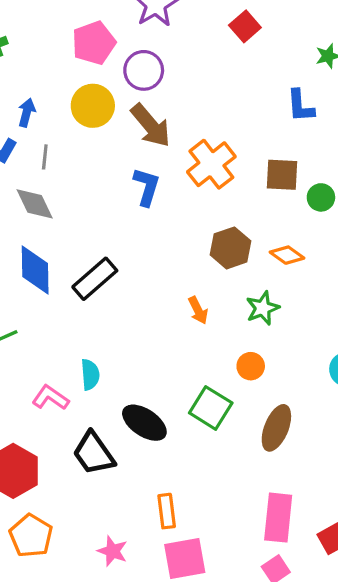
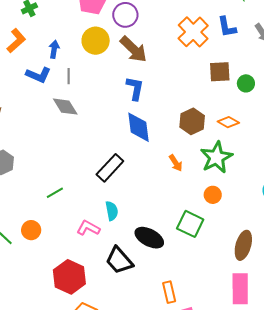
orange cross: (211, 164) -> (193, 32), moved
blue diamond: (35, 270) -> (138, 127), moved
black rectangle: (95, 279) -> (110, 168), moved
green star: (263, 308) -> (216, 157), size x1.5
brown ellipse: (276, 428) -> (243, 245), moved

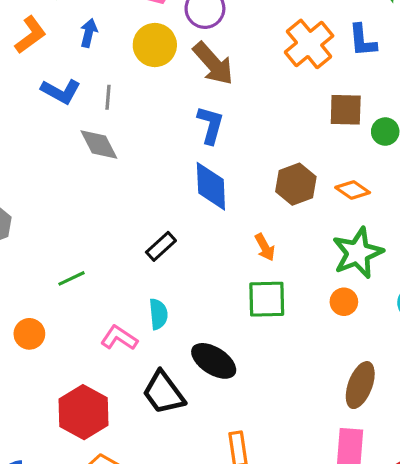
blue arrow: (54, 49) -> (89, 33), moved
green star: (216, 157) -> (358, 253), moved
black rectangle: (110, 168) -> (161, 246), size x0.7
orange circle: (213, 195) -> (344, 302), moved
green square: (190, 224) -> (267, 299), moved, turned -32

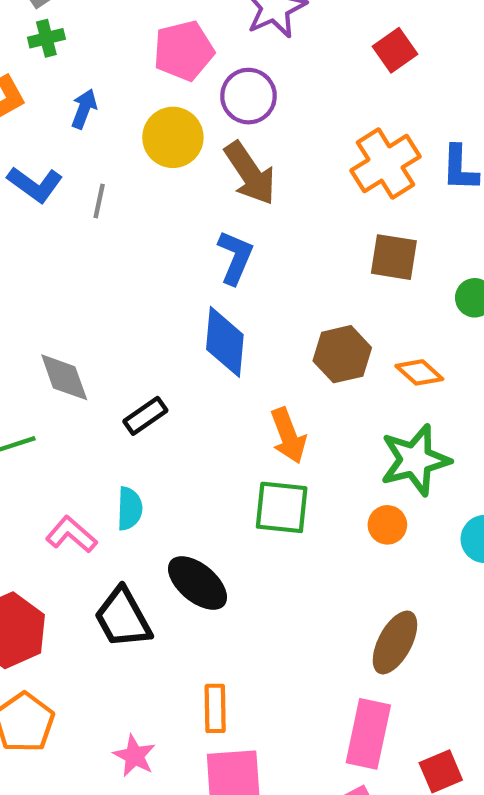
brown square: (346, 110) -> (394, 257), moved
gray diamond: (99, 145) -> (64, 377), moved
orange arrow: (265, 247) -> (288, 436), size x1.4

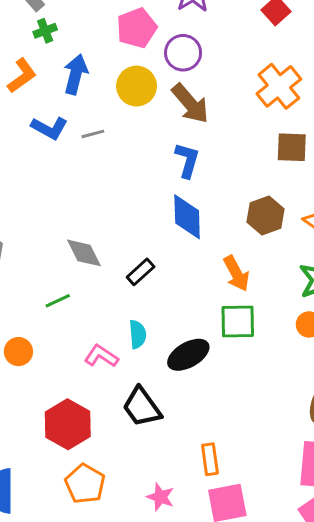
blue arrow: (84, 109) -> (76, 74), size x1.5
gray line: (99, 201) -> (93, 134), turned 70
black ellipse: (197, 583) -> (188, 355), moved, turned -63

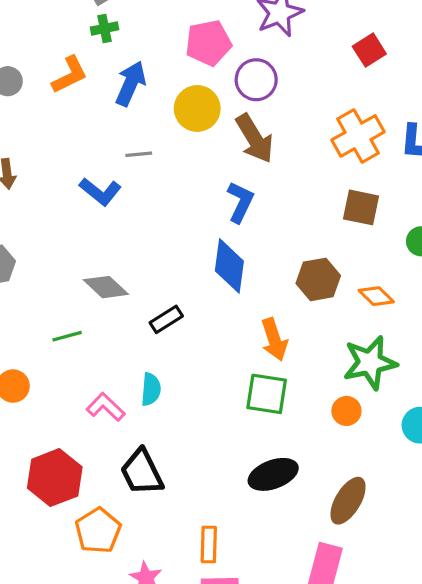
blue L-shape: (49, 128) -> (100, 192), moved
gray diamond: (84, 253) -> (106, 287), turned -30
black ellipse: (188, 355) -> (273, 474), moved
orange pentagon: (85, 484) -> (98, 531), moved

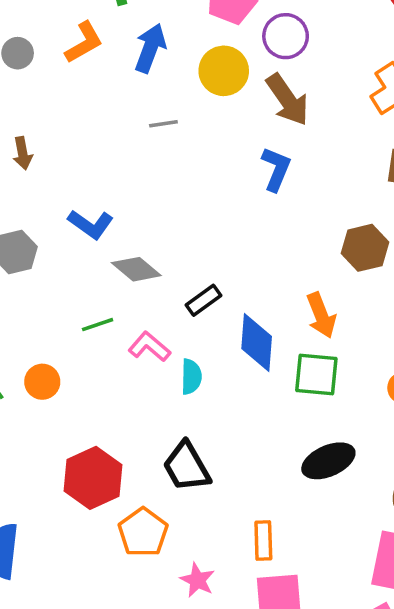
blue L-shape: (100, 192) -> (91, 224), moved
blue diamond: (229, 266) -> (257, 342), moved
pink L-shape: (106, 407) -> (149, 347), moved

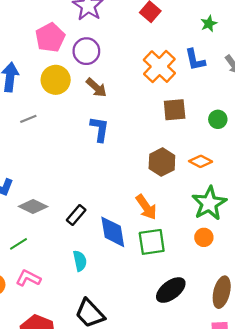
brown arrow: (287, 100) -> (96, 88), size x0.7
pink L-shape: (149, 347) -> (28, 278), moved

